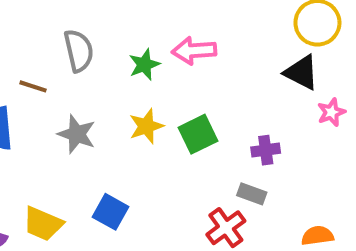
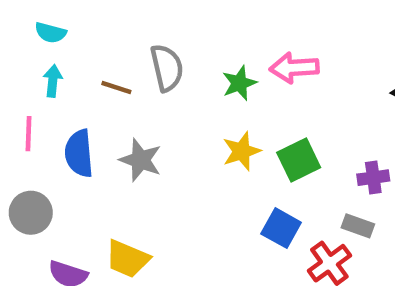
brown line: (33, 86) -> (116, 88), moved
gray star: (77, 134) -> (141, 160), moved
blue square: (110, 212) -> (281, 228), moved

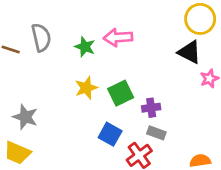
green star: (239, 83) -> (85, 47), turned -30
gray star: (141, 160) -> (25, 117), moved
purple cross: (373, 178) -> (151, 108), moved

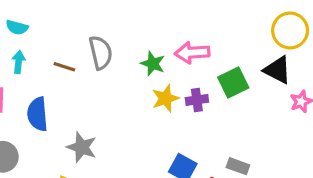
yellow star: (86, 88) -> (165, 98), moved
green square: (121, 93) -> (233, 83), moved
purple cross: (151, 108) -> (197, 100), moved

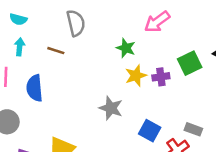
gray semicircle: (101, 53) -> (76, 23), moved
pink arrow: (192, 53) -> (157, 22), moved, turned -32
gray star: (82, 147) -> (111, 108), moved

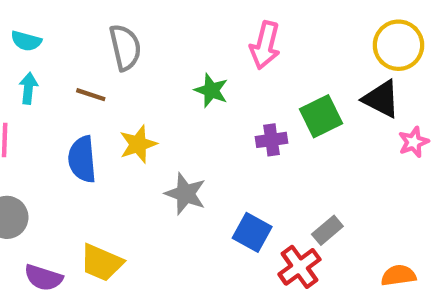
pink arrow: (157, 22) -> (265, 45), turned -40
yellow star: (136, 76) -> (138, 144), moved
blue semicircle: (35, 88) -> (82, 159), moved
gray rectangle: (193, 129) -> (327, 230), turned -60

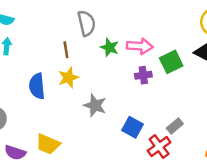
pink arrow: (265, 45) -> (140, 46), moved, turned -100
gray semicircle: (125, 47) -> (87, 23), moved
brown line: (91, 95) -> (66, 50), moved, turned 63

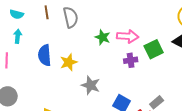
gray semicircle: (87, 23) -> (71, 17), moved
brown line: (66, 50) -> (47, 12), moved
blue semicircle: (37, 86) -> (45, 55), moved

